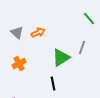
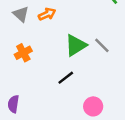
gray line: (82, 48) -> (102, 45), moved, turned -64
black line: (53, 84) -> (66, 78), turned 64

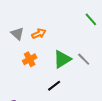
orange cross: (23, 53) -> (30, 59), moved

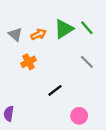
green line: (91, 19) -> (87, 28), moved
green triangle: (62, 59) -> (64, 29), moved

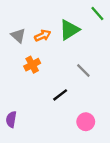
green line: (87, 28) -> (97, 13), moved
gray line: (87, 62) -> (83, 70), moved

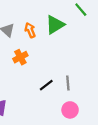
orange arrow: (43, 36) -> (30, 30), turned -88
gray line: (83, 70) -> (68, 83), moved, turned 40

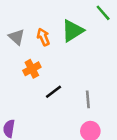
black line: (46, 85) -> (53, 92), moved

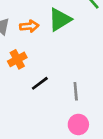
orange arrow: (43, 37) -> (29, 26), turned 108

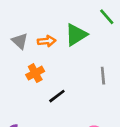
gray line: (76, 91) -> (103, 76), moved

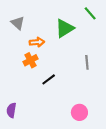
gray triangle: (20, 41) -> (18, 23), moved
orange arrow: (47, 41) -> (37, 42), moved

